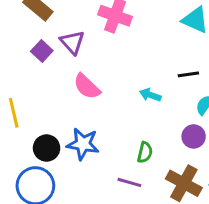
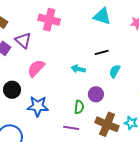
pink semicircle: (87, 86) -> (36, 68), turned 96
purple circle: (194, 136) -> (96, 94), moved
black circle: (47, 148) -> (12, 90), moved

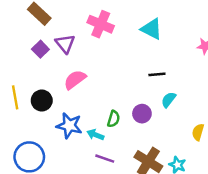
cyan triangle: (102, 16) -> (152, 29), moved
cyan arrow: (78, 69) -> (95, 135), moved
purple circle: (96, 94) -> (142, 114), moved
green semicircle: (79, 107) -> (114, 119), moved

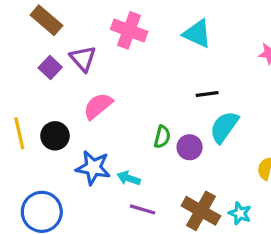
cyan semicircle: (169, 100) -> (224, 127), size x1.5
green semicircle: (114, 119) -> (162, 137), moved

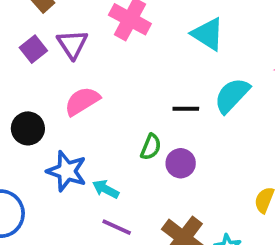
black line: (207, 94) -> (186, 109), moved
cyan semicircle: (224, 127) -> (232, 95), moved

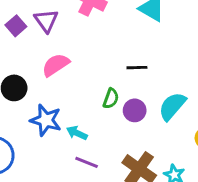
cyan semicircle: (232, 95) -> (172, 106), moved

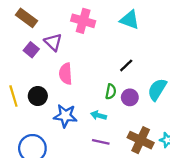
pink semicircle: (56, 65) -> (66, 74), turned -50
black line: (137, 68) -> (126, 65), turned -32
cyan arrow: (77, 133) -> (99, 115), moved

